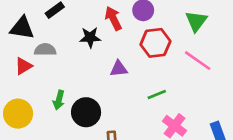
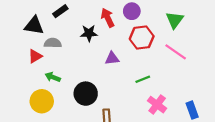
green arrow: (59, 100) -> (53, 77), moved, turned 96
yellow circle: (18, 114) -> (42, 101), moved

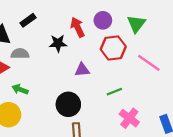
green triangle: (175, 20) -> (136, 24), moved
black circle: (86, 94) -> (68, 104), moved

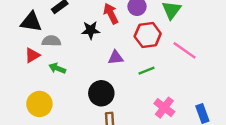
green arrow: (20, 89) -> (57, 68), moved
green line: (114, 92) -> (147, 71), moved

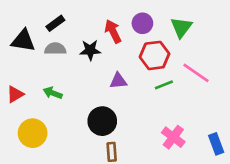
gray semicircle: (51, 41) -> (55, 49), moved
red triangle: (32, 55) -> (15, 94), moved
green line: (147, 71) -> (164, 85), moved

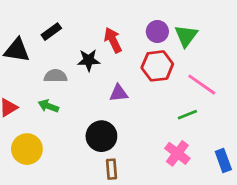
purple circle: (142, 23) -> (157, 32), moved
gray semicircle: (55, 49) -> (56, 76), moved
green line: (164, 85) -> (187, 115), moved

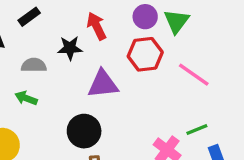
purple triangle: (119, 93) -> (103, 84), size x1.5
green line: (187, 115) -> (197, 130), moved

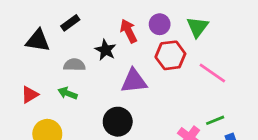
purple circle: (145, 17) -> (160, 24), moved
black star: (70, 48) -> (105, 50), turned 30

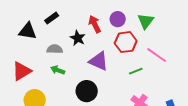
purple triangle: (134, 81) -> (99, 61), turned 30
green arrow: (68, 93) -> (58, 70), moved
red triangle: (30, 95) -> (22, 71), size x1.5
green line: (215, 120) -> (136, 71), moved

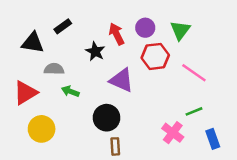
gray semicircle: (55, 49) -> (54, 69), moved
green line: (136, 71) -> (194, 111), moved

